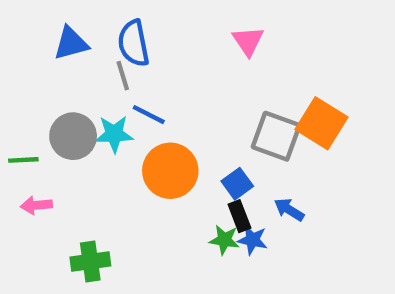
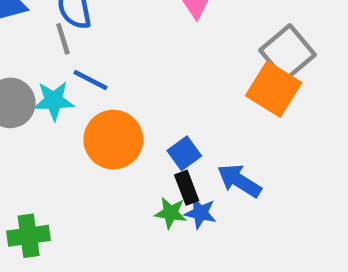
gray square: (276, 136) -> (287, 53), moved, turned 30
blue arrow: (289, 210) -> (239, 181), size x1.4

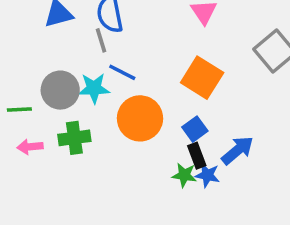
orange square: (274, 89) -> (202, 78), moved
blue arrow: (239, 181) -> (238, 150), turned 108
green cross: (29, 236) -> (74, 138), moved

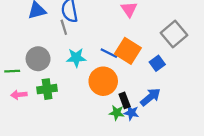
blue line: (122, 72) -> (109, 53), moved
cyan star: (94, 88) -> (76, 58), moved
orange circle: (140, 118) -> (103, 81), moved
blue square: (195, 129) -> (157, 63), moved

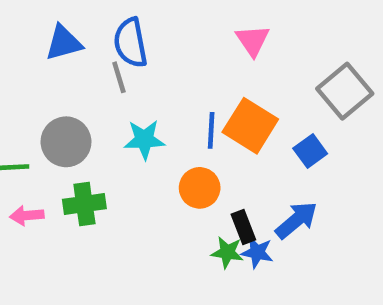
blue line: (109, 53) -> (211, 130), turned 66
orange circle: (103, 81) -> (200, 188), size x0.7

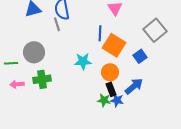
blue line: (211, 130) -> (100, 33), moved
cyan star: (144, 140) -> (83, 61), moved
orange circle: (200, 188) -> (110, 72), moved

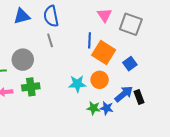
gray line: (57, 24) -> (50, 40), moved
gray square: (155, 30) -> (131, 24), moved, turned -30
cyan star: (83, 61) -> (77, 84), moved
black rectangle: (111, 89) -> (139, 97), moved

